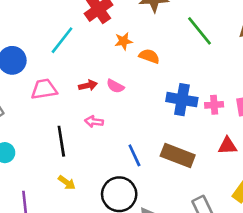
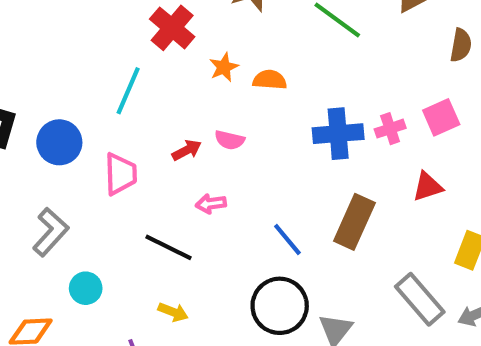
pink trapezoid: (44, 89) -> (121, 174), turned 112
black line: (61, 141) -> (168, 247), turned -40
brown rectangle: (178, 155) -> (354, 222), turned -72
yellow arrow: (67, 183) -> (173, 312), moved

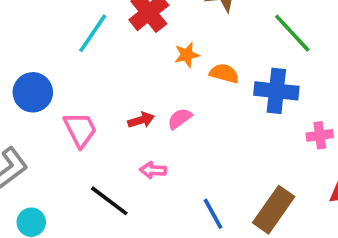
cyan line: (128, 91) -> (93, 33), moved
blue cross: (338, 134) -> (276, 91), moved
pink semicircle: (230, 140) -> (180, 119), turned 120
pink trapezoid: (121, 174) -> (80, 130), turned -36

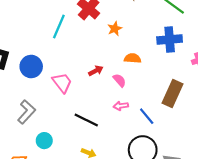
orange semicircle: (224, 73) -> (133, 58), moved
pink semicircle: (180, 119) -> (119, 80), moved, turned 96
pink arrow: (153, 170) -> (121, 106), moved
brown rectangle: (274, 210) -> (173, 94), moved

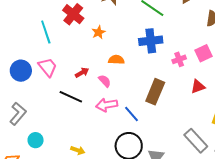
cyan line: (59, 26) -> (46, 32), turned -40
pink trapezoid: (62, 83) -> (48, 67), moved
pink arrow: (121, 106) -> (107, 105), size x1.5
black line: (86, 120) -> (71, 97), moved

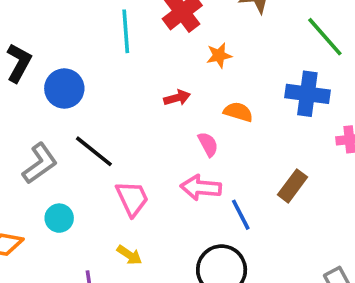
pink trapezoid: (48, 67) -> (132, 198), moved
red arrow: (82, 73) -> (177, 98), moved
brown rectangle: (155, 92) -> (293, 186), size x0.7
black line: (71, 97) -> (94, 151), moved

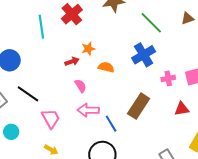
orange star: (219, 55) -> (88, 49), moved
blue cross: (307, 94) -> (144, 55), turned -35
pink semicircle: (208, 144) -> (81, 86), moved
brown rectangle: (293, 186) -> (139, 106), size x1.4

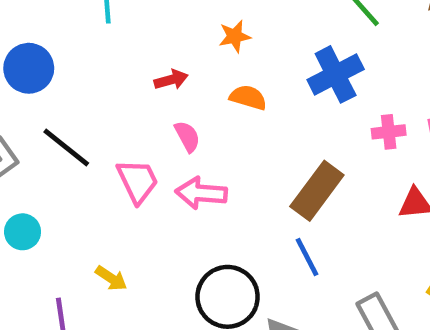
orange star: (88, 49) -> (235, 36), moved
pink trapezoid: (51, 118) -> (138, 181), moved
blue line: (111, 124) -> (307, 257), moved

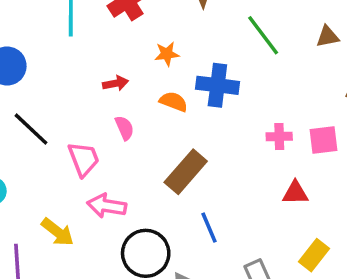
blue cross: (336, 74) -> (217, 85), moved, turned 30
brown rectangle: (317, 191) -> (186, 172), moved
pink arrow: (201, 193) -> (107, 206), moved
yellow arrow: (111, 278) -> (58, 232), size x1.4

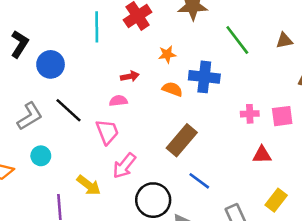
pink semicircle: (124, 128) -> (118, 101), moved, turned -72
pink arrow: (107, 206) -> (124, 166), turned -60
blue line: (209, 228) -> (199, 181), turned -30

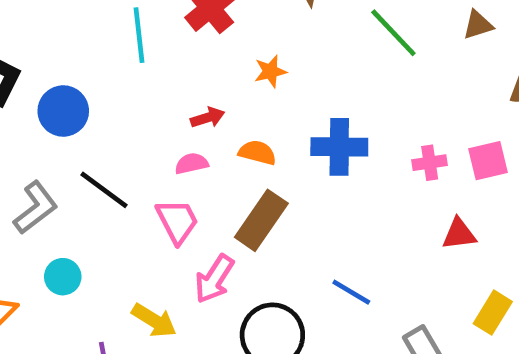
blue cross: (204, 77) -> (339, 147), moved
orange semicircle: (172, 89) -> (257, 152), moved
brown rectangle: (182, 140) -> (261, 220), moved

